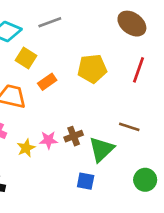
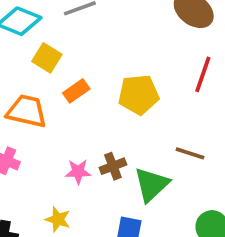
yellow pentagon: (92, 69) -> (139, 95), moved
yellow star: (26, 148) -> (58, 219), moved, turned -30

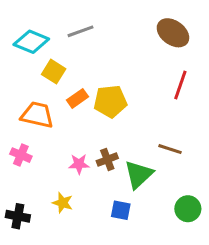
yellow pentagon: (139, 95) -> (110, 101), moved

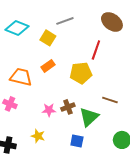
gray line: (81, 31) -> (65, 21), moved
yellow square: (54, 72) -> (48, 38), moved
red line: (180, 85) -> (96, 50), moved
yellow pentagon: (110, 101) -> (81, 73), moved

